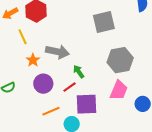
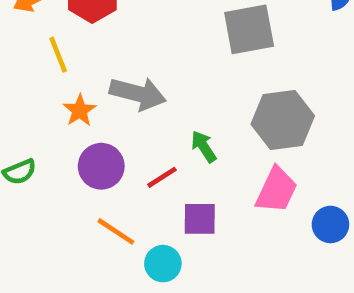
green arrow: (79, 72) -> (204, 147), moved
purple square: (87, 104) -> (200, 219), size x0.7
orange line: (51, 111) -> (116, 231), turned 54

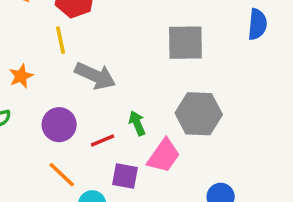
yellow line: (58, 55) -> (60, 40), moved
orange star: (80, 110) -> (21, 76), moved
pink trapezoid: (276, 190) -> (164, 156), moved

